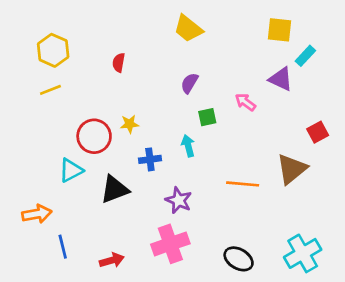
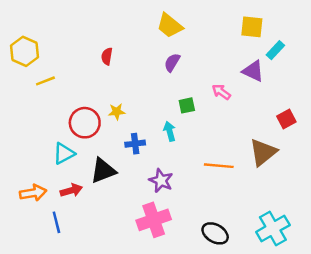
yellow hexagon: (53, 50) -> (24, 51), moved
purple semicircle: (189, 83) -> (172, 62), moved
red arrow: (112, 260) -> (71, 190), moved

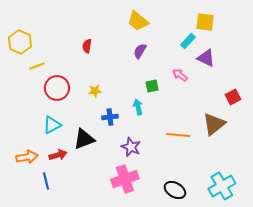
cyan rectangle: (275, 50) -> (188, 41), moved
red circle: (85, 123) -> (57, 88), moved

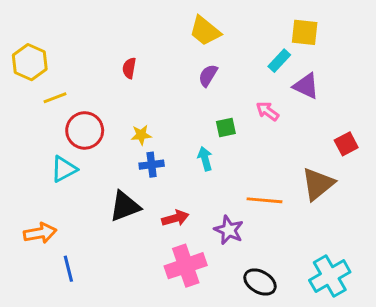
blue cross: (110, 117) -> (152, 165), moved
cyan triangle: (52, 125) -> (64, 169), moved
purple star: (131, 147) -> (229, 230), moved
red arrow: (58, 155) -> (175, 218), moved

